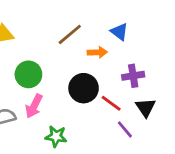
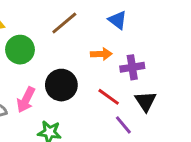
orange arrow: (97, 52) -> (101, 54), moved
green circle: (28, 74) -> (20, 50), moved
black circle: (84, 88) -> (61, 85), moved

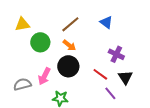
orange arrow: (101, 54) -> (69, 45), moved, turned 40
purple cross: (132, 67) -> (116, 54), turned 35

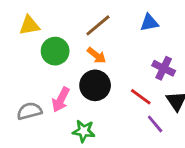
blue triangle: (106, 22) -> (149, 23), turned -48

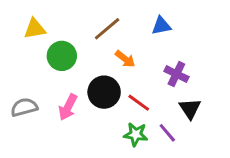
orange arrow: (96, 55) -> (125, 59), moved
red line: (141, 97) -> (139, 103), moved
gray semicircle: (29, 111) -> (24, 107), moved
green star: (84, 131) -> (136, 134), moved

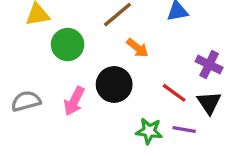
purple cross: (176, 74) -> (209, 65), moved
red line: (139, 103) -> (174, 93), moved
purple line: (167, 133) -> (184, 129), turned -40

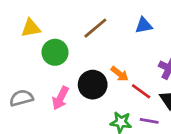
orange arrow: (137, 48) -> (120, 74), moved

